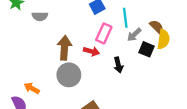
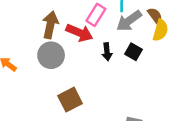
gray arrow: (134, 35) -> (129, 21), size x1.5
black square: (147, 49) -> (134, 52), moved
red arrow: (91, 51) -> (79, 33), size x1.5

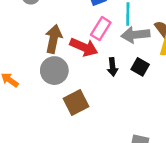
gray arrow: (129, 21) -> (135, 35), turned 30
brown square: (70, 100) -> (76, 102), moved

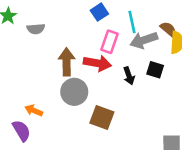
brown square: (76, 102) -> (102, 118), turned -30

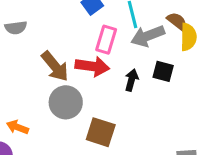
brown arrow: (67, 62) -> (55, 66), turned 144
black arrow: (129, 76) -> (131, 80), turned -144

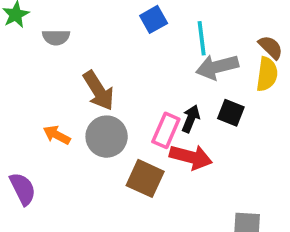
brown semicircle: (177, 21) -> (271, 47), moved
pink rectangle: (106, 40) -> (166, 130), moved
red arrow: (92, 66) -> (191, 157), moved
orange arrow: (17, 127) -> (57, 135), moved

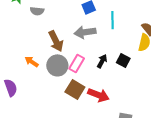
gray arrow: (217, 67) -> (85, 32), moved
pink rectangle: (166, 130) -> (77, 64), moved
red arrow: (191, 157) -> (98, 95), moved

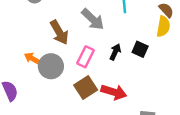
gray arrow: (85, 32) -> (93, 19), turned -125
gray circle: (57, 65) -> (51, 66), moved
brown square: (75, 89) -> (86, 88), turned 30

